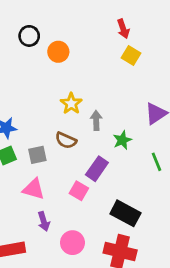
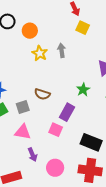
yellow star: (71, 104) -> (40, 53), moved
gray arrow: (96, 120) -> (62, 50), moved

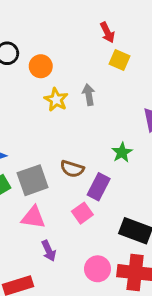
brown semicircle: (42, 94) -> (72, 169), moved
gray square: (23, 107) -> (33, 180), size x1.5
pink square: (56, 130) -> (82, 213), turned 32
pink circle: (55, 168) -> (98, 269), moved

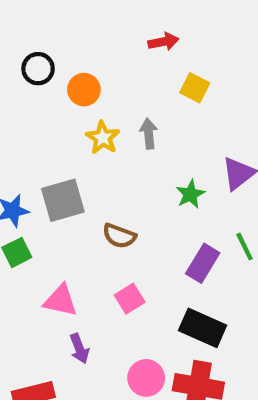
red arrow: (107, 32) -> (163, 42), moved, turned -78
green star: (122, 152) -> (190, 194), moved
gray square: (33, 180) -> (63, 200), moved
purple rectangle: (99, 187) -> (203, 263), moved

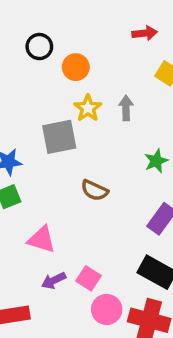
gray square: (63, 200) -> (59, 137), moved
pink square: (130, 299) -> (89, 278), moved, turned -30
purple arrow: (79, 349) -> (54, 281), turned 80

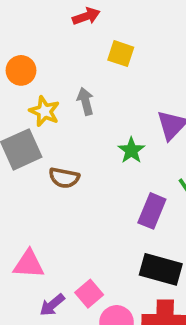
brown semicircle: (95, 190) -> (64, 178), moved
pink square: (89, 278) -> (89, 294), turned 30

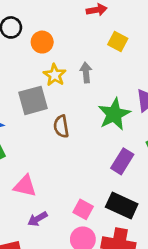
green star: (131, 150) -> (114, 114), size x1.6
brown semicircle: (64, 178) -> (61, 126), turned 60
pink square: (89, 294) -> (83, 209), moved, turned -30

